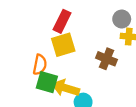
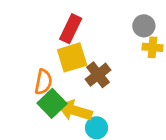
brown cross: (106, 59) -> (98, 75), moved, turned 30
green square: (47, 82) -> (52, 103), turned 30

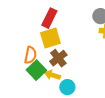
brown cross: (98, 75) -> (58, 58), moved
yellow arrow: (75, 111) -> (52, 75), size x0.7

